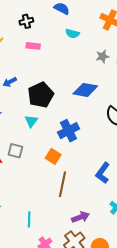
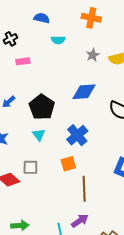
orange square: (53, 156) -> (68, 164), turned -35
purple arrow: (81, 217) -> (80, 221), moved

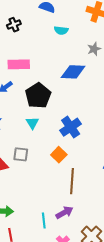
pink rectangle: (23, 61) -> (19, 64), moved, size x1.5
blue diamond: (84, 92) -> (73, 72), moved
orange square: (68, 164) -> (59, 155), turned -35

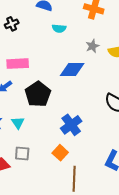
cyan triangle: (32, 123) -> (18, 123), moved

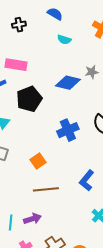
gray star: (92, 46) -> (92, 72), moved
blue cross: (71, 125) -> (68, 130), moved
brown line: (74, 179) -> (46, 189), turned 70

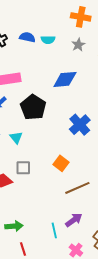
blue semicircle: (55, 14) -> (27, 37), moved
gray star: (92, 72) -> (78, 45), moved

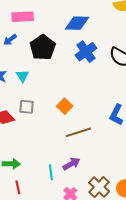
blue cross: (80, 125) -> (86, 52), moved

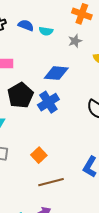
blue cross: (86, 52) -> (48, 102), moved

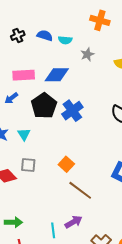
gray star: (75, 41) -> (87, 54), moved
blue diamond: (56, 73) -> (57, 75), moved
brown line: (51, 182) -> (80, 190), turned 55

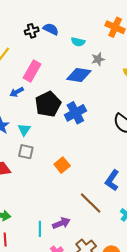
blue semicircle: (45, 35) -> (51, 29), moved
pink rectangle: (24, 75) -> (32, 71), turned -65
blue diamond: (57, 75) -> (79, 75), moved
gray square: (28, 165) -> (26, 152), moved
brown line: (80, 190) -> (91, 203), moved

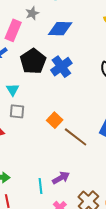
gray star: (98, 59) -> (32, 13), moved
brown line: (91, 203) -> (76, 137), moved

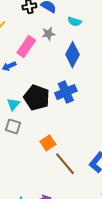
blue diamond: (60, 29) -> (73, 55), turned -75
black pentagon: (33, 61) -> (37, 98), moved, turned -30

